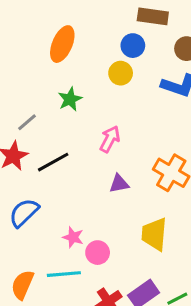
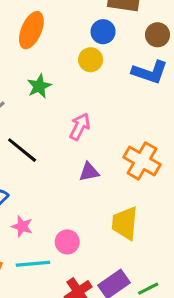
black line: (53, 162) -> (22, 150), turned 68
pink star: (73, 237) -> (22, 226), moved

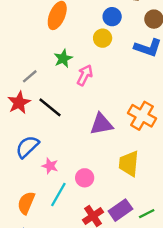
pink arrow: (80, 127) -> (85, 75), moved
purple triangle: (89, 172) -> (101, 124), size x1.5
cyan line: (33, 264) -> (58, 195), turned -55

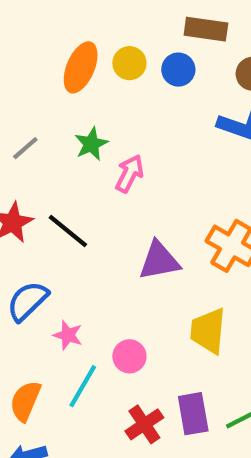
yellow circle: (103, 38) -> (129, 63), moved
gray line: (30, 76) -> (25, 148), moved
purple rectangle: (120, 210) -> (193, 414), turned -65

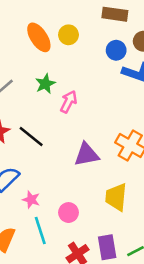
orange ellipse: (81, 67) -> (39, 37), turned -56
blue circle: (178, 70) -> (116, 50), moved
cyan line: (83, 386) -> (40, 231), turned -48

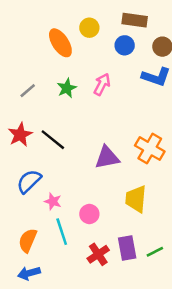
yellow circle: (68, 35) -> (89, 28), moved
blue circle: (116, 50) -> (125, 45), moved
pink arrow: (68, 102) -> (102, 84), moved

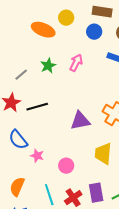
orange ellipse: (60, 43) -> (43, 30), turned -35
gray line: (28, 91) -> (21, 75), moved
black line: (53, 140) -> (37, 107), turned -55
blue semicircle: (29, 181) -> (18, 140), turned -85
cyan line: (62, 232) -> (49, 195), moved

